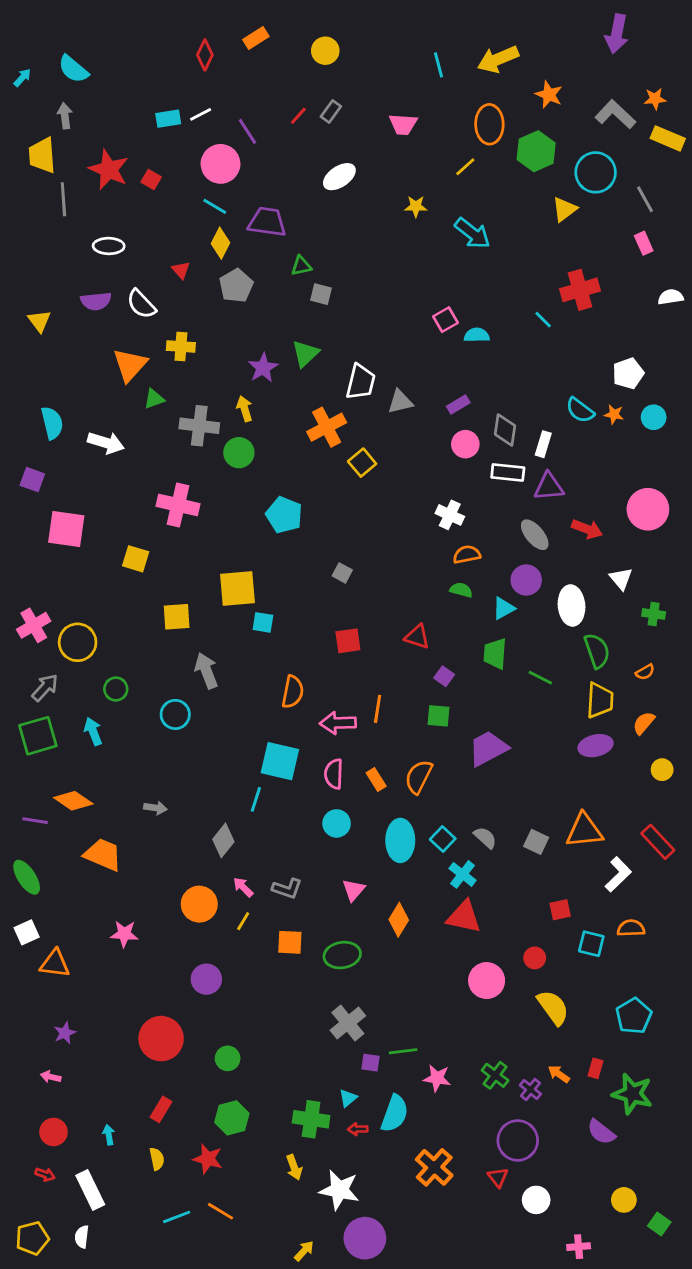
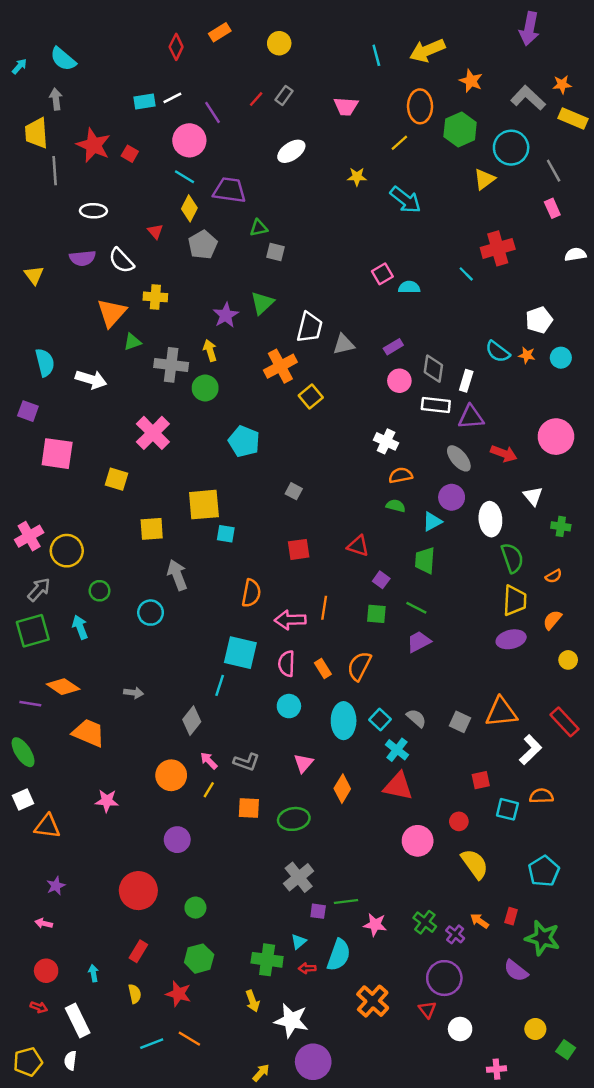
pink cross: (178, 505) -> (153, 433), turned 32
green line: (540, 678) -> (416, 608), moved
purple trapezoid: (488, 748) -> (419, 642), size x0.7

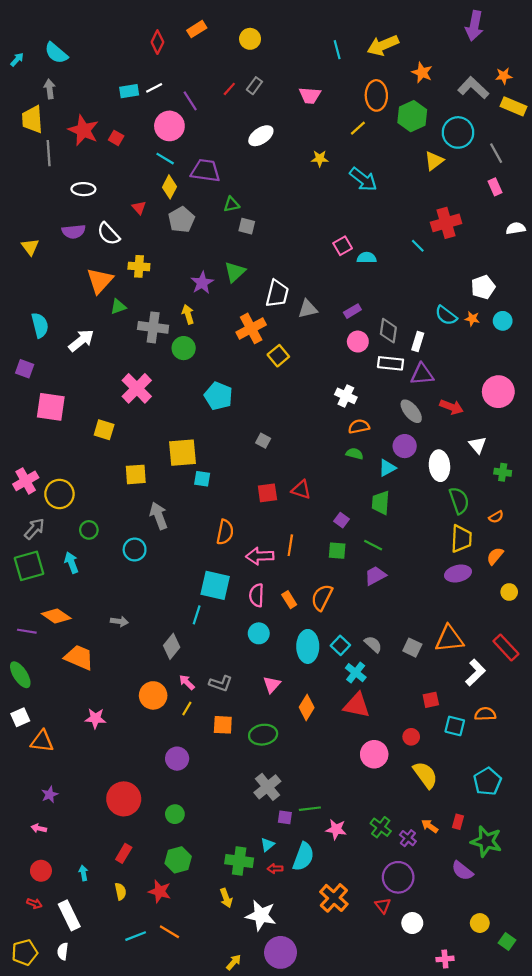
white arrow: (91, 380) -> (81, 340), turned -56
red triangle: (358, 546) -> (301, 490), moved
purple circle: (177, 840) -> (177, 759), moved

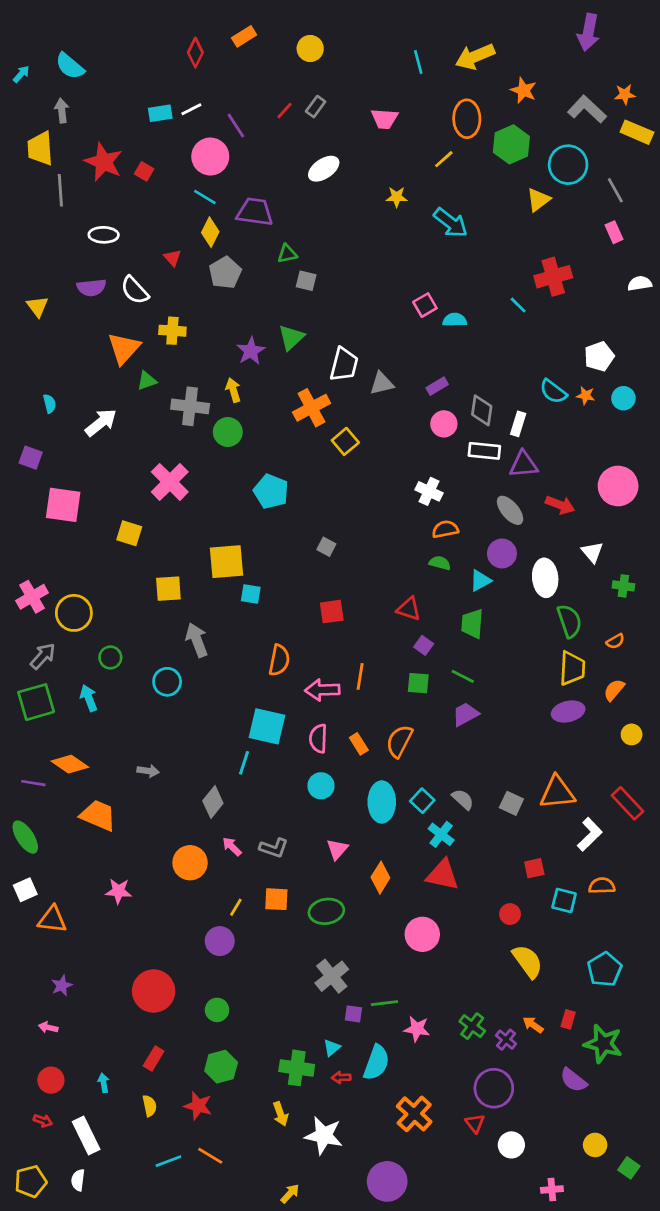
cyan semicircle: (40, 325) -> (50, 404), size x0.6
red triangle: (301, 490) -> (409, 609), moved
yellow line: (187, 709) -> (236, 907), moved
pink circle: (374, 754) -> (422, 934), moved
purple circle: (281, 952) -> (387, 1181), moved

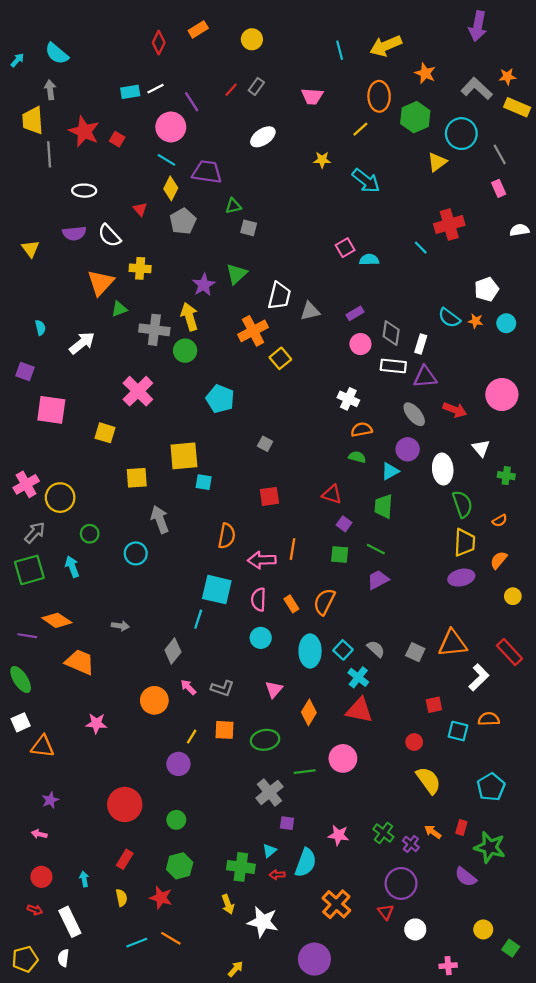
yellow arrow: (233, 390) -> (189, 317), size x1.4
green line: (384, 1003) -> (305, 772), moved

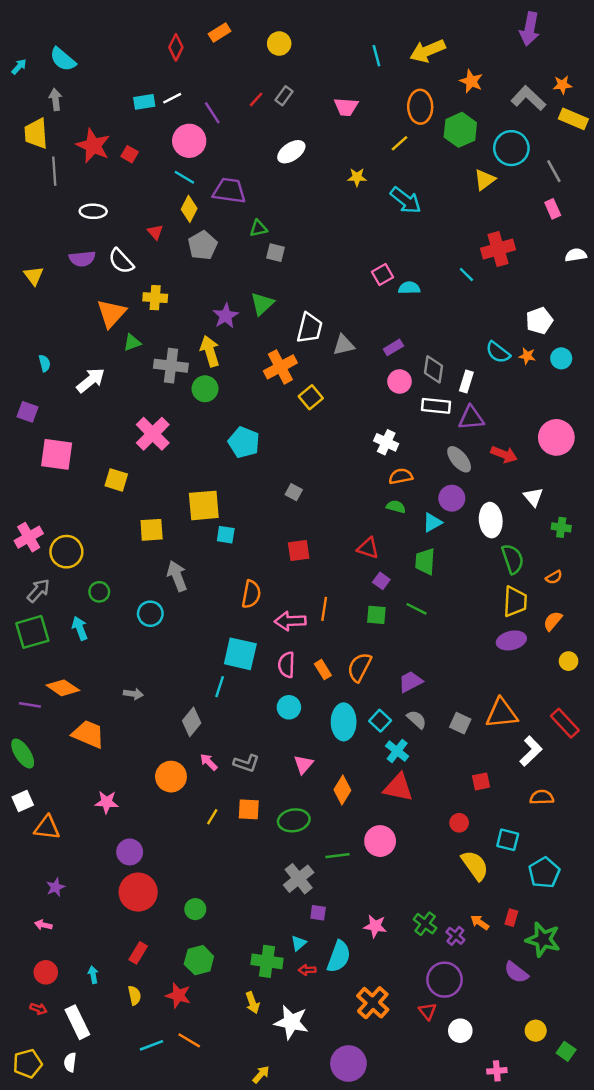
purple trapezoid: (378, 580) -> (410, 682), moved
cyan square: (458, 731) -> (508, 840), moved
purple circle: (178, 764) -> (130, 852), moved

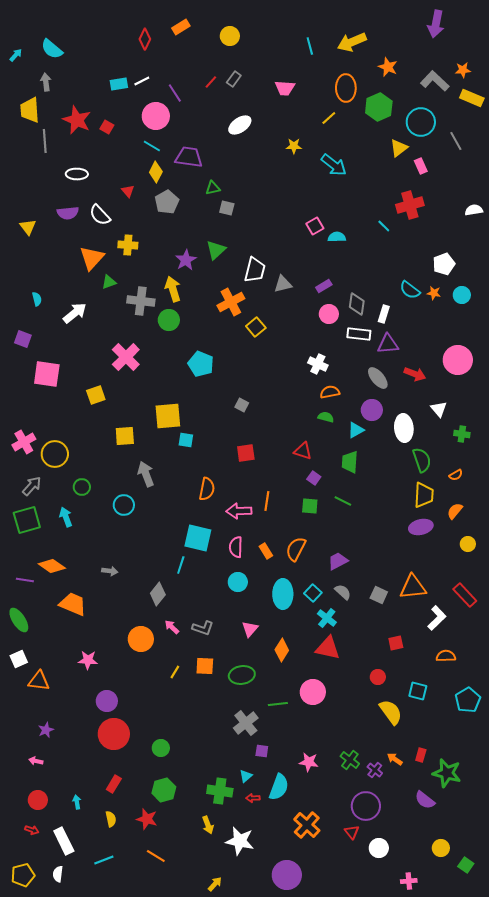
pink rectangle: (553, 209) -> (421, 166), moved
yellow square: (116, 480) -> (96, 395), turned -36
cyan pentagon: (544, 873) -> (468, 700), moved
cyan line: (152, 1045) -> (104, 860), moved

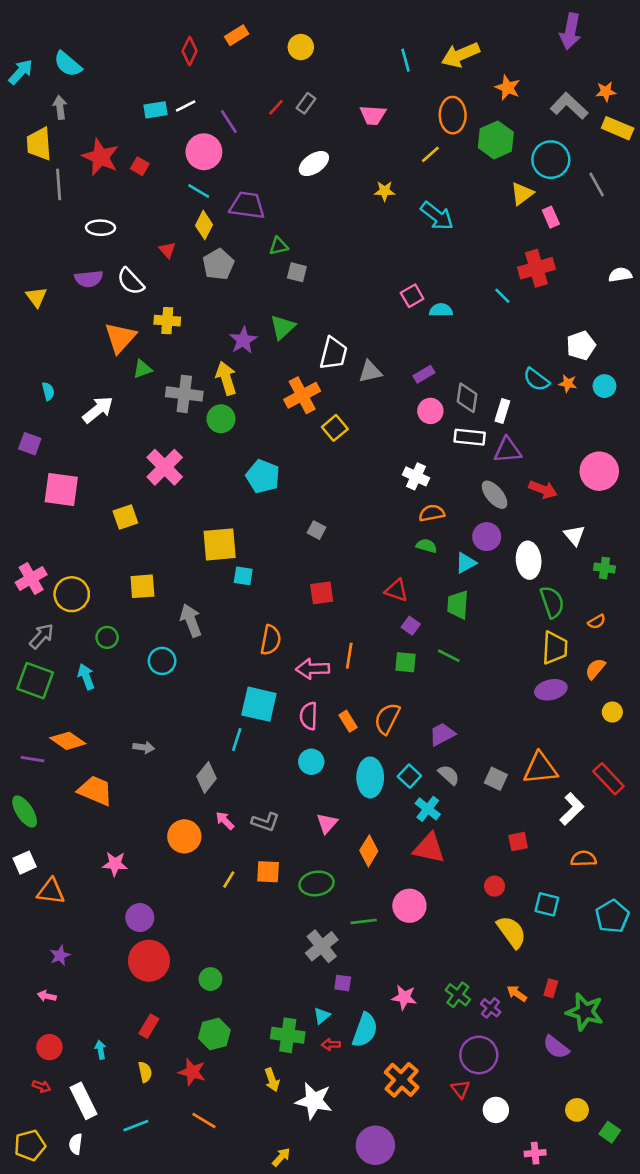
cyan arrow: (16, 55) -> (21, 72), size x1.5
yellow square: (125, 436) -> (142, 586), moved
green square: (27, 520) -> (35, 681), turned 36

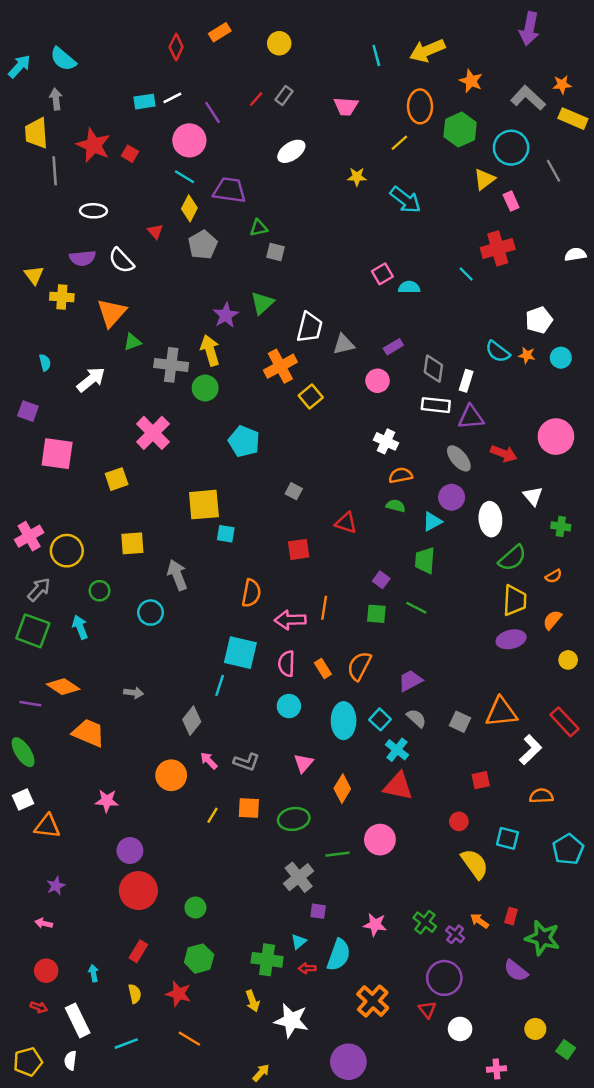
yellow cross: (167, 321) -> (62, 297), moved
pink circle: (430, 411) -> (378, 381), moved
red triangle: (396, 590) -> (346, 523), moved
green semicircle: (552, 602) -> (512, 558), turned 68

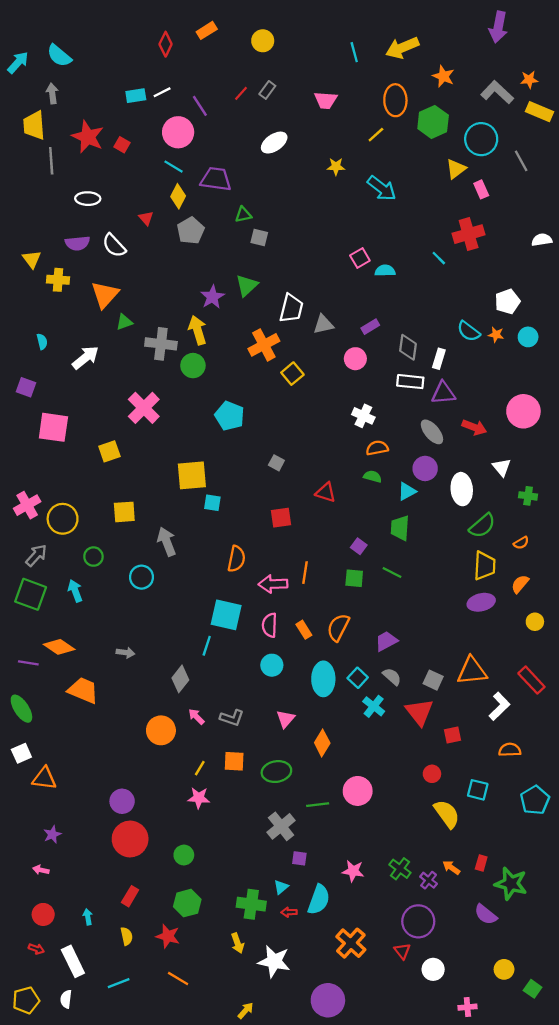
red triangle: (398, 786) -> (419, 712), moved, turned 40
pink star: (107, 801) -> (199, 798), moved

